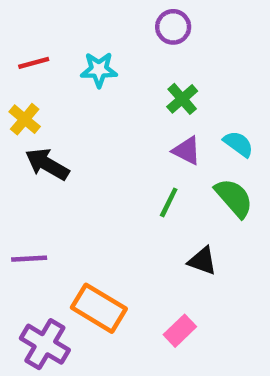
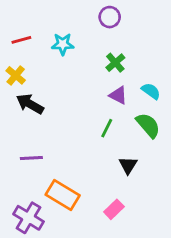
purple line: (29, 259) -> (31, 158), moved
black triangle: (202, 261) -> (128, 165), turned 42

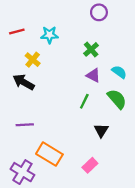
purple circle: (110, 17) -> (99, 12), moved
yellow cross: (16, 75) -> (33, 60), moved

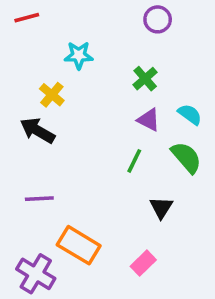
red line: (17, 31) -> (27, 18), moved

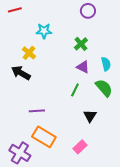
cyan semicircle: (190, 114) -> (106, 64), turned 40
purple line: (39, 199) -> (37, 111), moved

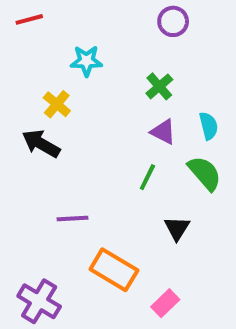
orange rectangle: (44, 137) -> (114, 270), moved
pink rectangle: (80, 147) -> (165, 303), moved

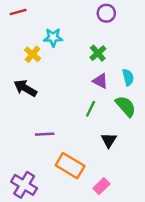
yellow cross: (57, 104) -> (33, 54), moved

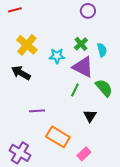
cyan star: (53, 37) -> (57, 56), moved
yellow cross: (33, 54) -> (27, 45), size x1.5
cyan semicircle: (128, 77) -> (102, 50), moved
purple triangle: (100, 81) -> (83, 67), size x1.6

